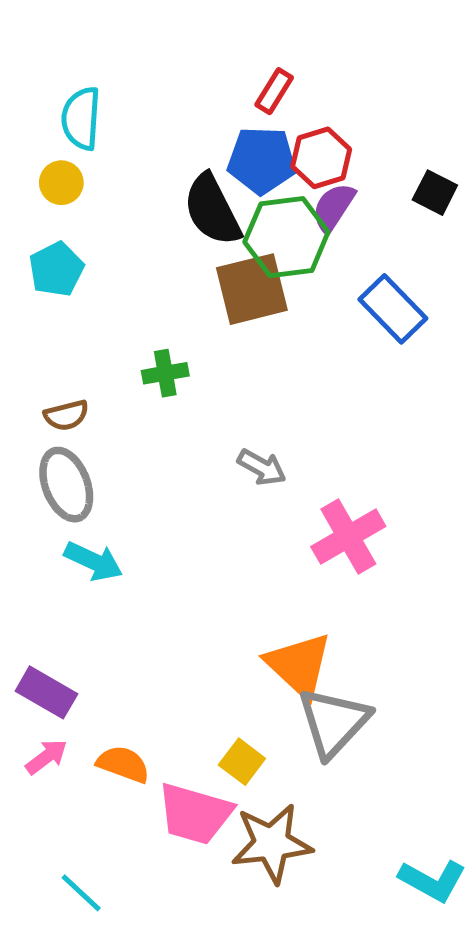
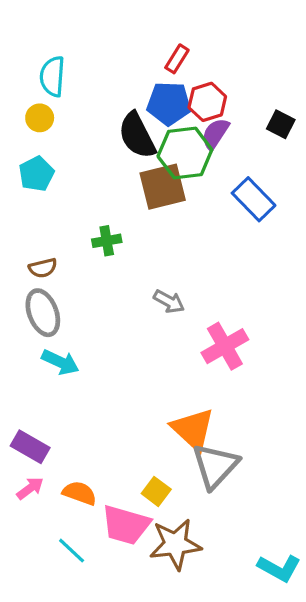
cyan line: (81, 893) -> (72, 551), moved

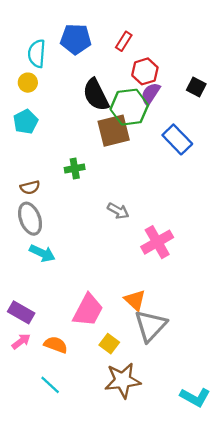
blue pentagon: (169, 104) -> (76, 39), moved
orange triangle: (193, 429) -> (135, 300), size x0.7
pink trapezoid: (126, 525) -> (88, 310), moved, turned -78

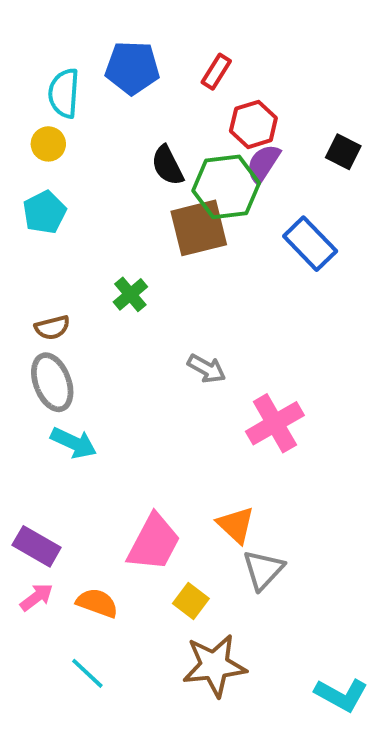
black semicircle: (96, 95) -> (167, 165), size x0.7
green cross: (75, 168) -> (130, 294), turned -30
gray triangle: (151, 326) -> (263, 570), size x0.7

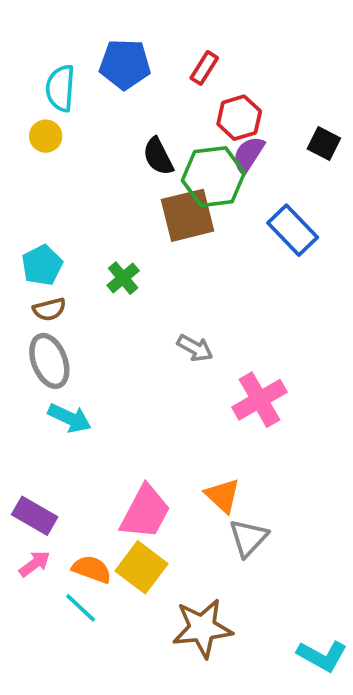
cyan pentagon: (44, 212) -> (42, 265), moved
yellow square: (191, 601) -> (141, 567), moved, size x1.5
cyan line: (87, 673) -> (81, 608), moved

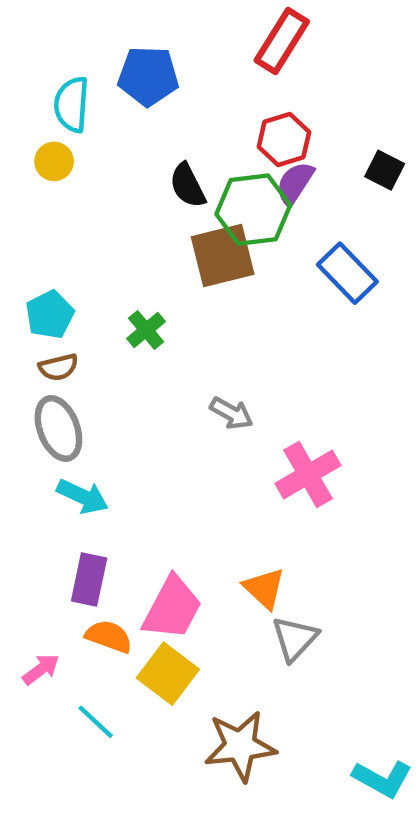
red rectangle: (204, 68) -> (282, 41), moved, size x1.6
purple rectangle: (35, 516) -> (89, 580), moved, turned 72
orange semicircle: (92, 569) -> (109, 636), moved

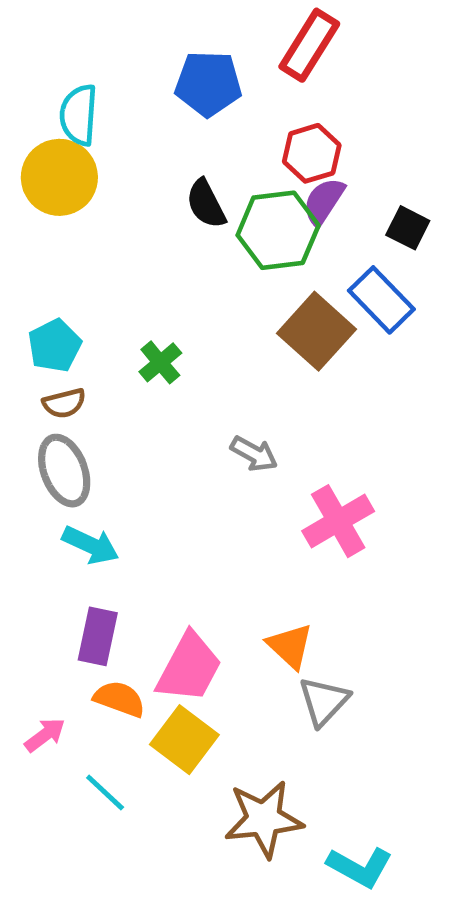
blue pentagon: (148, 76) -> (208, 84), moved
yellow circle: (54, 161) -> (59, 177), size x1.8
black square: (385, 170) -> (408, 228), moved
brown square: (223, 256) -> (317, 331), moved, turned -34
cyan L-shape: (382, 779) -> (360, 867), moved

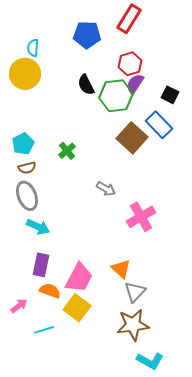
cyan semicircle: (79, 115) -> (33, 48), size x0.7
cyan line: (105, 793) -> (44, 330), turned -60
brown star: (264, 819) -> (133, 325), moved

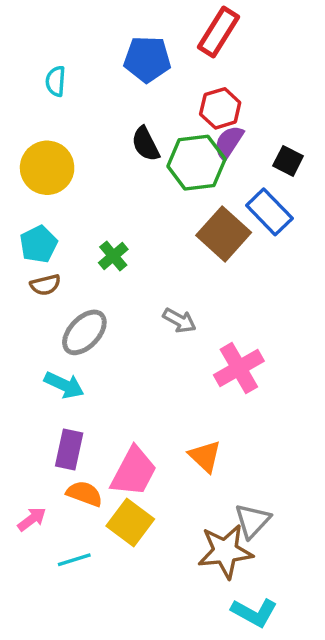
yellow circle: (25, 74) -> (47, 168), moved
gray ellipse: (27, 196) -> (84, 332), moved, turned 64
gray triangle: (135, 292) -> (252, 521), moved

